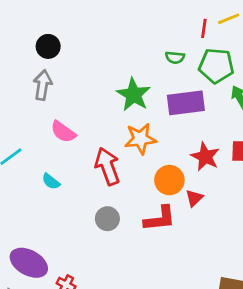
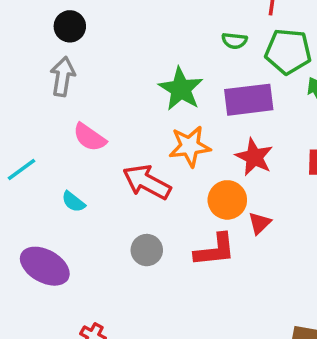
red star: (205, 157) -> (254, 157), moved
red arrow: (107, 166) -> (147, 182), turned -42
purple ellipse: (29, 263) -> (45, 266), moved

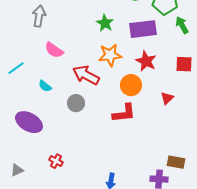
green star: (181, 89) -> (105, 23), size x0.7
red triangle: (260, 223) -> (167, 98), moved
gray circle: (147, 250) -> (76, 103), moved

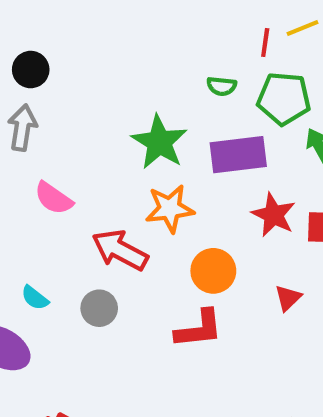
green star: (105, 23) -> (159, 142), size x1.5
red star: (146, 61) -> (273, 215), moved
cyan semicircle: (45, 86) -> (35, 298), moved

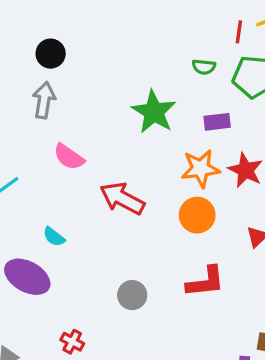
purple rectangle: (238, 155) -> (217, 122), size x0.6
orange star: (170, 209) -> (200, 168), moved
gray circle: (99, 308) -> (132, 295), moved
red L-shape: (199, 329) -> (205, 282), moved

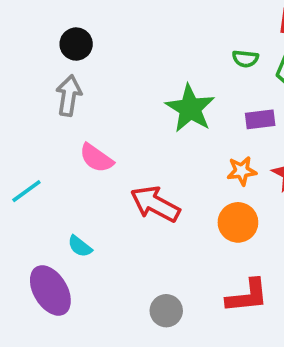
orange star: (200, 168) -> (242, 171), size x0.7
purple ellipse: (27, 277) -> (50, 290), turned 30

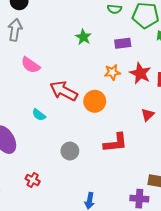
green star: (190, 108) -> (83, 37), size x0.6
orange circle: (238, 222) -> (95, 101), moved
cyan semicircle: (80, 246) -> (39, 115), moved

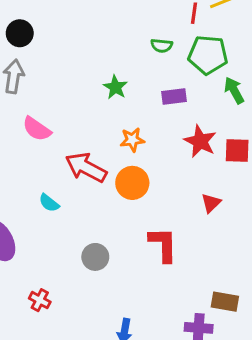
orange star: (112, 72) -> (132, 140), moved
red L-shape: (115, 143) -> (163, 245), turned -85

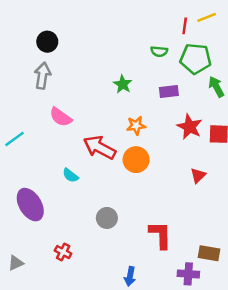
red L-shape: (163, 245) -> (160, 235), moved

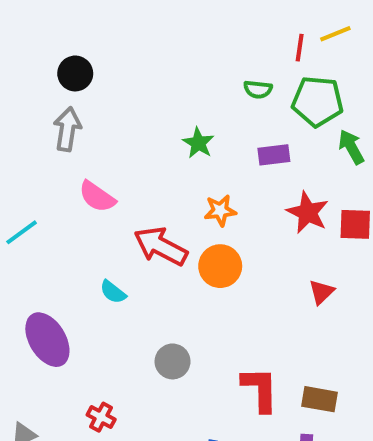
brown rectangle: (209, 253) -> (320, 399), moved

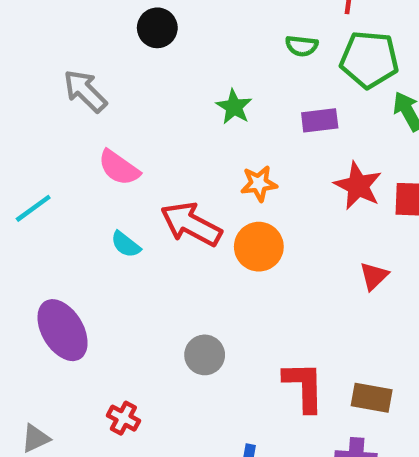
black circle: (75, 73) -> (157, 28), moved
gray arrow: (67, 129) -> (85, 91), turned -54
cyan semicircle: (113, 292) -> (126, 244), moved

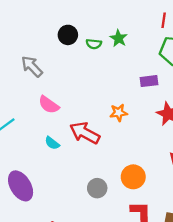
green semicircle: (302, 46) -> (94, 44), moved
green star: (234, 107) -> (119, 38), moved
orange circle: (259, 247) -> (133, 177), moved
gray circle: (205, 355) -> (97, 188), moved

